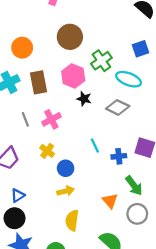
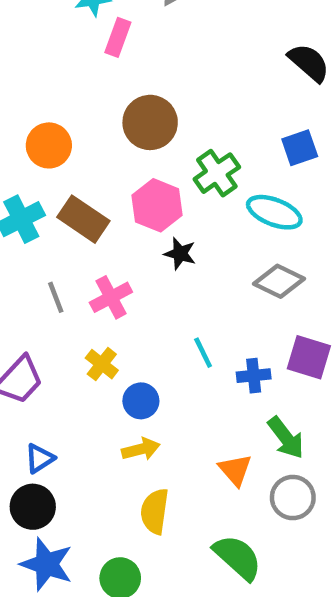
brown rectangle: (38, 82) -> (83, 219), turned -45
gray diamond: (118, 107) -> (279, 281), moved

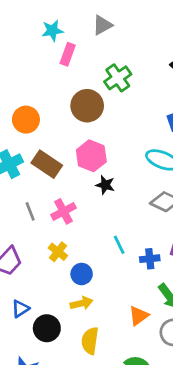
green cross: (217, 173) -> (118, 78), moved
orange triangle: (235, 470) -> (139, 316), turned 35
black circle: (33, 507) -> (47, 328), moved

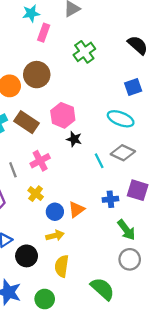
brown circle: (87, 106) -> (37, 75), moved
gray line: (30, 211) -> (13, 170), moved
cyan line: (119, 245) -> (99, 161), moved
orange triangle: (139, 316) -> (76, 209), moved

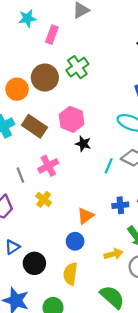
cyan star: (31, 13) -> (27, 18), moved
green cross: (84, 52) -> (77, 67), moved
cyan line: (99, 161) -> (109, 166), turned 49
blue circle: (55, 212) -> (75, 241), moved
yellow arrow: (55, 236) -> (113, 254), moved

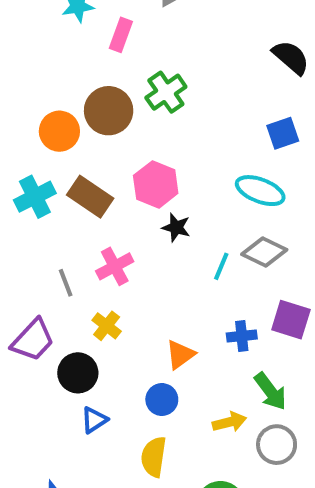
blue triangle: (12, 247) -> (94, 420), moved
black circle: (34, 263) -> (78, 373), moved

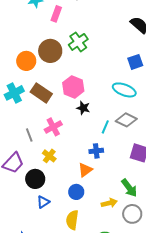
blue cross: (242, 336) -> (96, 151), moved

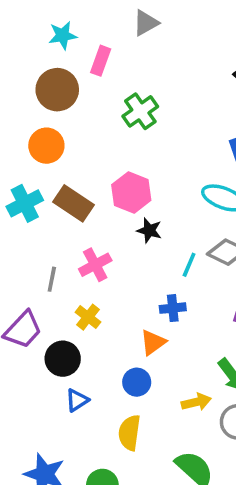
brown circle: (50, 51) -> (57, 90), moved
gray line: (29, 135) -> (52, 279), turned 32

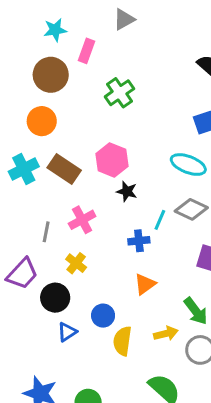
blue cross: (173, 308) -> (139, 241), moved
orange triangle: (153, 342) -> (145, 284), moved
blue circle: (137, 382) -> (103, 316), moved
yellow semicircle: (129, 433) -> (122, 341), moved

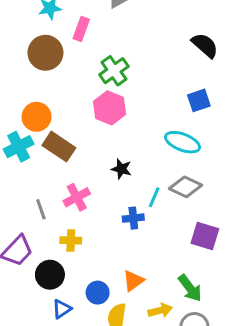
orange circle: (42, 121) -> (37, 117), moved
pink hexagon: (112, 160) -> (109, 108), moved
gray line: (46, 232) -> (41, 209), turned -30
yellow cross: (76, 263) -> (71, 240), turned -36
orange triangle: (145, 284) -> (133, 281), moved

